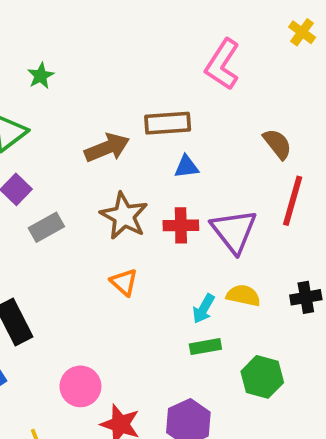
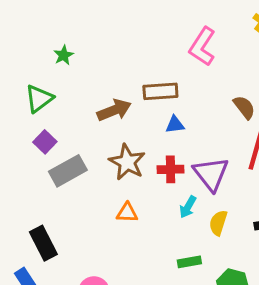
gray rectangle: (46, 227) -> (68, 171), size x1.4
orange triangle: (124, 282) -> (127, 213), turned -40
yellow semicircle: (243, 295) -> (218, 223), turned -85
cyan arrow: (204, 309) -> (188, 207), moved

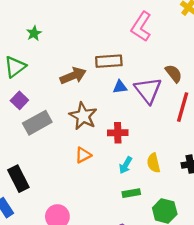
red cross: (171, 169) -> (118, 133), moved
purple triangle: (211, 174) -> (148, 90), moved
cyan arrow: (188, 207) -> (126, 165), moved
orange triangle: (127, 213) -> (83, 155), turned -30
yellow semicircle: (218, 223) -> (154, 163), turned -30

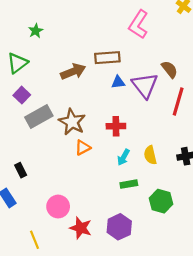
brown star: (83, 116) -> (72, 122), moved
black rectangle: (18, 179) -> (21, 170), size x0.6

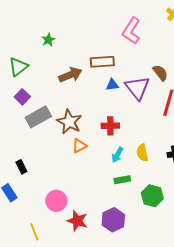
green star: (36, 31) -> (48, 40), moved

